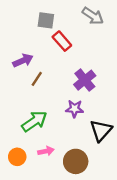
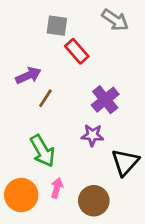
green arrow: (34, 121) -> (43, 151), turned 95
pink arrow: (46, 151) -> (57, 188), turned -63
orange circle: (17, 157) -> (21, 195), size x1.5

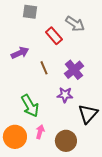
gray arrow: (115, 20) -> (75, 24), moved
gray square: (57, 26) -> (30, 12), moved
brown line: (45, 98) -> (44, 68), moved, turned -56

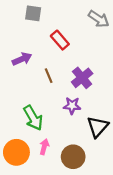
gray arrow: (75, 24) -> (99, 19), moved

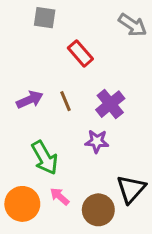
purple arrow: (22, 59) -> (30, 100), moved
black triangle: (98, 127) -> (131, 189), moved
pink arrow: (44, 147) -> (60, 196), turned -64

